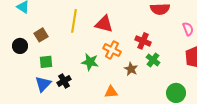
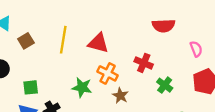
brown square: (41, 35) -> (26, 41), moved
green cross: (153, 60) -> (165, 85), moved
brown star: (131, 69) -> (120, 96), moved

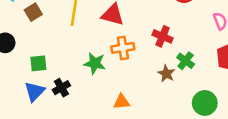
orange cross: (108, 73) -> (123, 48), turned -36
brown star: (120, 96) -> (166, 74), moved

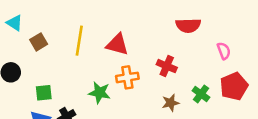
green cross: (186, 61) -> (201, 94), moved
brown star: (166, 74) -> (171, 103), turned 30

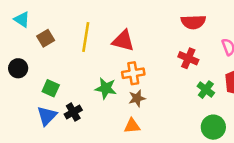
red cross: (167, 66) -> (188, 58), moved
green square: (44, 93) -> (51, 88), turned 30
brown star: (171, 103) -> (137, 98), moved

